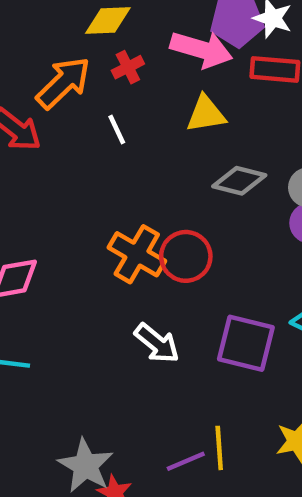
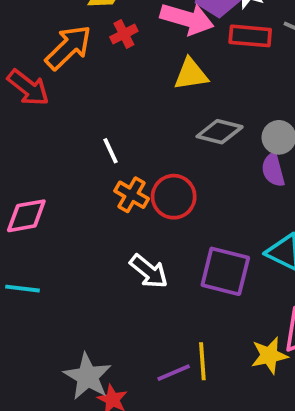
white line: (117, 130) -> (110, 151), moved
orange cross: (137, 254) -> (132, 195), size x0.7

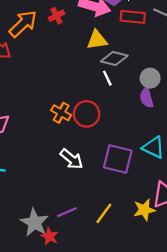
gray diamond: (220, 132) -> (114, 58), moved
white line: (110, 151) -> (107, 78), moved
yellow line: (202, 361) -> (104, 213), turned 40
purple line: (174, 373) -> (67, 212), moved

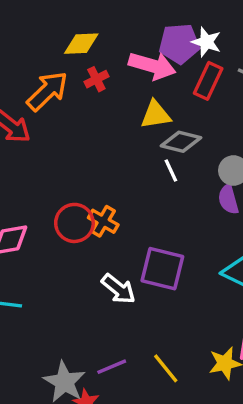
red rectangle: (133, 17) -> (208, 81), turned -70
red circle: (87, 114) -> (74, 223), moved
purple square: (118, 159) -> (162, 269), moved
yellow line: (104, 213) -> (166, 368), turned -75

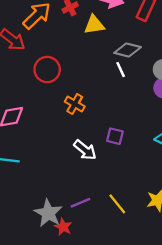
yellow triangle: (156, 115) -> (94, 25), moved
red circle: (74, 223) -> (47, 70), moved
purple square: (162, 269) -> (115, 136), size x0.6

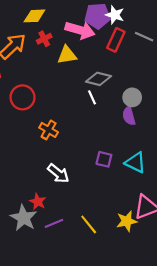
purple square: (115, 136) -> (104, 159), moved
gray star: (48, 213) -> (24, 218), moved
red star: (63, 227) -> (38, 202), moved

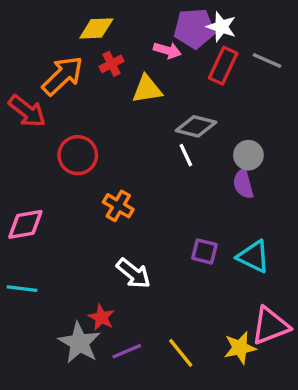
pink arrow: (80, 30) -> (167, 50), size x0.6

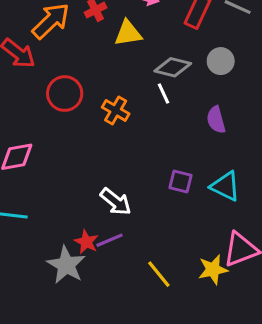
gray circle: (248, 155) -> (221, 61), moved
orange cross: (118, 206) -> (116, 110), moved
purple line: (127, 351) -> (109, 240), moved

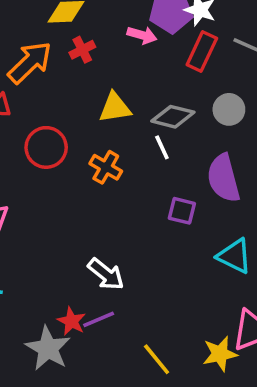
yellow triangle: (128, 33) -> (115, 108), moved
purple semicircle: (216, 120) -> (224, 178), size x1.5
purple square: (180, 182) -> (182, 211), moved

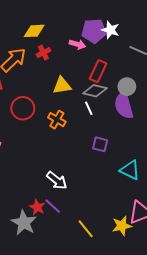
red rectangle: (202, 52) -> (98, 71), moved
purple semicircle: (224, 178) -> (124, 105), moved
purple line: (99, 319) -> (53, 206), turned 66

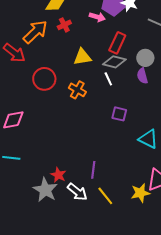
purple semicircle: (124, 105) -> (142, 76), size x0.6
white arrow: (57, 180) -> (77, 192), moved
purple line: (53, 206) -> (93, 170), moved, turned 54

